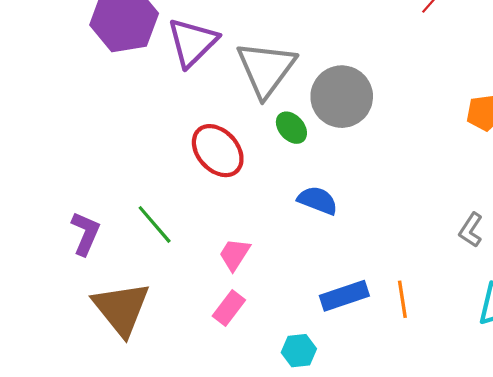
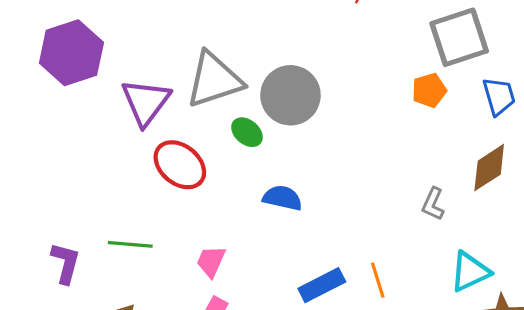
purple triangle: (192, 42) -> (146, 102), moved
gray triangle: (266, 69) -> (214, 80), turned 44
green line: (155, 224) -> (130, 244), turned -36

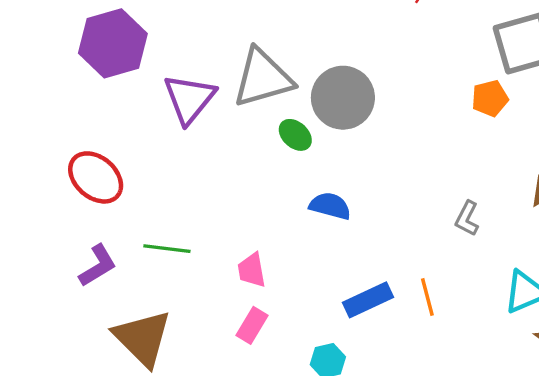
red ellipse: (180, 165) -> (96, 177), moved
gray L-shape: (433, 204) -> (467, 219), moved
pink trapezoid: (211, 261) -> (252, 270), turned -36
purple L-shape: (66, 263) -> (98, 266), turned 42

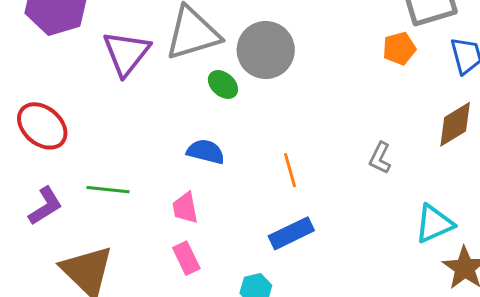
blue semicircle: (330, 206) -> (206, 152), moved
orange line: (427, 297) -> (290, 170), moved
pink rectangle: (252, 325) -> (186, 258), turned -56

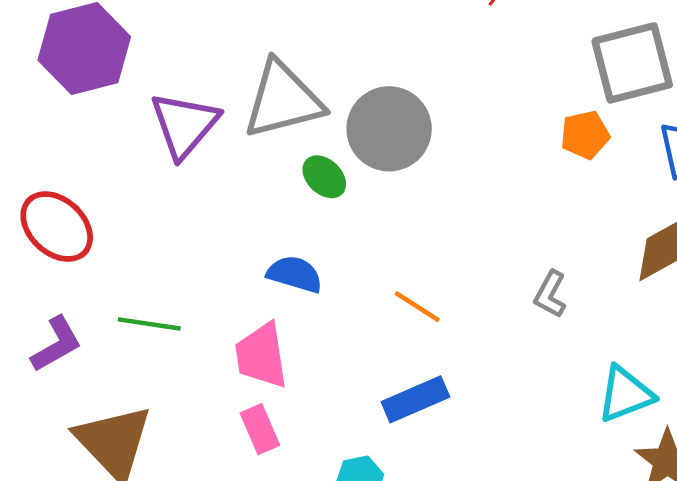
orange line: (290, 170) -> (417, 307), turned -44
pink trapezoid: (185, 208) -> (261, 356), size x1.4

